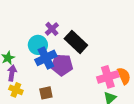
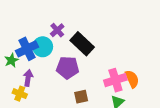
blue cross: (46, 58) -> (27, 49), moved
purple arrow: (12, 73) -> (28, 78), moved
brown square: (46, 93) -> (81, 97), moved

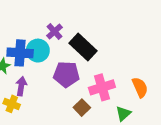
blue cross: (27, 49) -> (20, 53), turned 30
pink cross: (115, 80) -> (102, 87), moved
brown square: (81, 97) -> (82, 108), turned -32

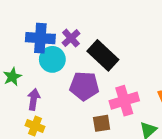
blue cross: (20, 53) -> (40, 38), moved
yellow cross: (12, 104) -> (35, 126), moved
brown square: (82, 108) -> (102, 123), turned 35

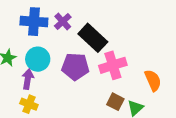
cyan circle: (52, 59) -> (38, 59), moved
pink cross: (124, 101) -> (113, 65), moved
brown square: (102, 123) -> (115, 102), moved, turned 36

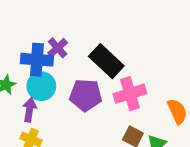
blue cross: (34, 22) -> (37, 60), moved
purple cross: (63, 22) -> (58, 48), moved

